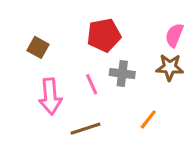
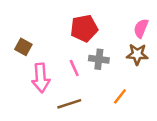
brown square: (38, 47) -> (23, 47), moved

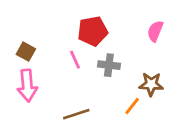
brown star: (137, 54) -> (151, 84), moved
pink line: (74, 68) -> (75, 60), moved
pink arrow: (41, 78) -> (27, 86), moved

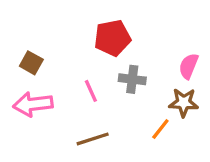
pink semicircle: (155, 31) -> (189, 66), moved
pink line: (75, 60) -> (91, 91), moved
pink arrow: (27, 86) -> (33, 104), turned 88

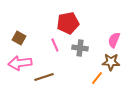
pink line: (91, 91) -> (55, 45), moved
brown line: (93, 139) -> (44, 77), moved

